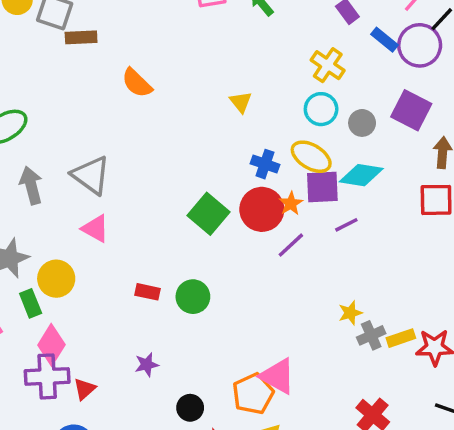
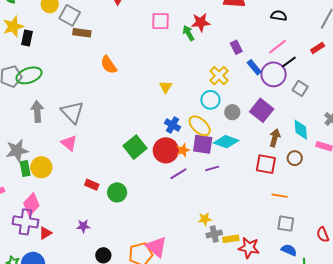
green rectangle: (31, 303) -> (25, 169), moved

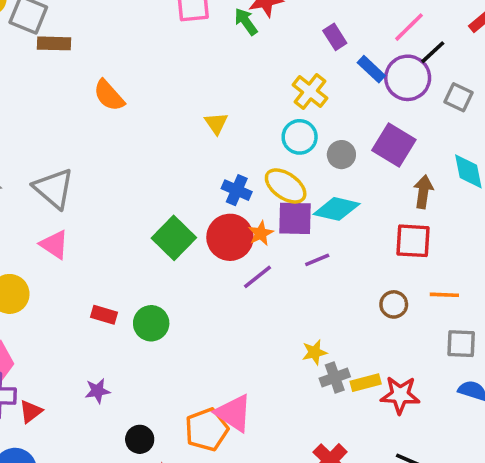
brown circle: (295, 158) -> (394, 304), moved

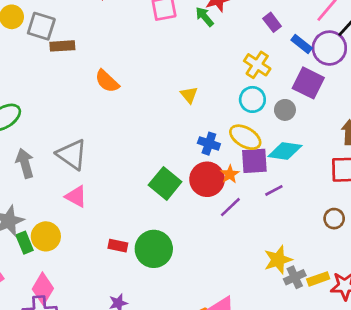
purple square: (394, 145) -> (308, 83), moved
green circle: (151, 323) -> (154, 249), size x1.4
yellow star: (315, 352) -> (278, 260), size x1.5

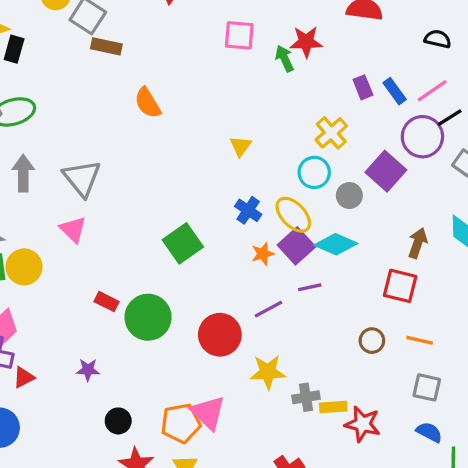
blue rectangle: (302, 44) -> (395, 91), moved
purple square: (254, 161) -> (296, 246), turned 36
red circle: (207, 179) -> (220, 335), moved
purple line: (230, 207) -> (268, 309), moved
yellow star: (278, 260) -> (268, 372), moved

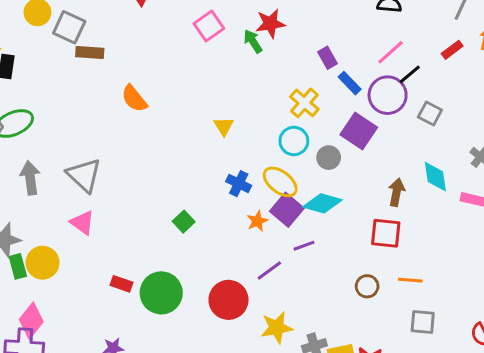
pink square: (239, 35) -> (209, 26), turned -32
blue rectangle: (395, 91) -> (350, 83), moved
green square: (183, 243) -> (184, 222), size x0.6

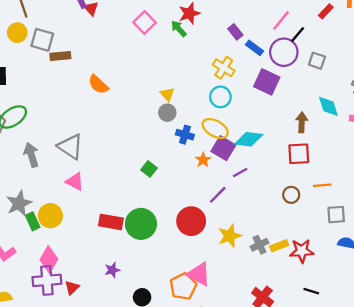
gray circle: (329, 158) -> (167, 113), moved
red rectangle: (122, 284) -> (111, 222), size x1.5

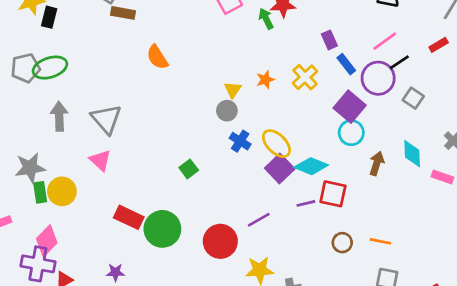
cyan circle: (220, 97) -> (351, 133), moved
red square: (299, 154) -> (333, 194), moved
orange star: (203, 160) -> (265, 80), moved
purple line: (240, 172) -> (306, 203), moved

